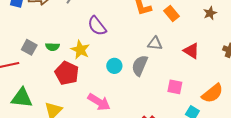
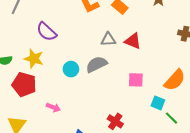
red triangle: (191, 51) -> (133, 41), moved
gray semicircle: (140, 66) -> (96, 64), turned 50
pink arrow: (99, 102) -> (53, 107), moved, size x0.6

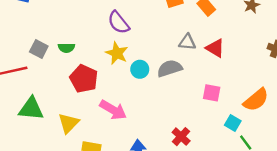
yellow star: (34, 59) -> (117, 53), moved
pink arrow: (53, 107) -> (113, 110), size x1.6

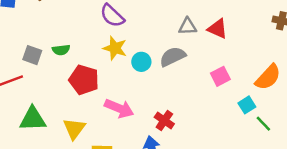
pink square: (212, 93) -> (220, 76), turned -30
cyan square: (233, 123) -> (247, 105), turned 35
red cross: (181, 137) -> (164, 121), moved

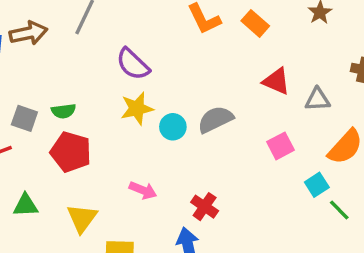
gray triangle: (187, 26) -> (317, 99), moved
yellow star: (115, 48) -> (137, 108), turned -30
red pentagon: (84, 80) -> (71, 152), moved
pink arrow: (119, 108) -> (143, 190), size x0.7
green triangle: (33, 119) -> (25, 205), size x0.7

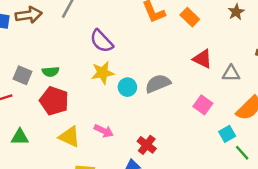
pink square: (281, 146) -> (203, 105), turned -30
yellow triangle: (82, 218) -> (69, 137), moved, turned -45

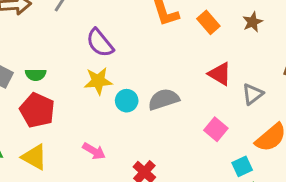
brown star: (236, 12) -> (253, 22), moved
gray triangle: (231, 73) -> (253, 94), turned -42
yellow triangle: (69, 137) -> (34, 157), moved

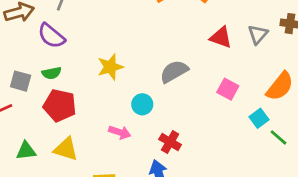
purple semicircle: (100, 43) -> (51, 36), moved
gray triangle: (253, 94) -> (258, 34), moved
cyan circle: (127, 101) -> (142, 104), moved

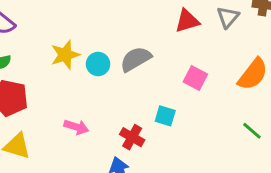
red triangle: (221, 37) -> (187, 21), turned -35
cyan circle: (142, 104) -> (98, 64), moved
cyan square: (259, 118) -> (165, 116), moved, turned -36

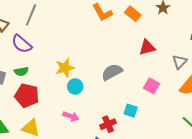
gray triangle: (228, 17) -> (180, 62), moved
cyan circle: (98, 64) -> (75, 86), moved
red cross: (132, 137) -> (108, 124), turned 35

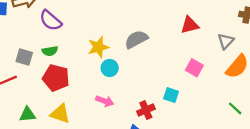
gray semicircle: (112, 72) -> (136, 39), moved

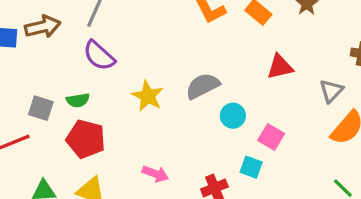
purple semicircle: (50, 20) -> (99, 56), moved
yellow star: (98, 47) -> (148, 96), turned -30
cyan circle: (110, 68) -> (233, 116), moved
pink square: (194, 68) -> (271, 137), moved

